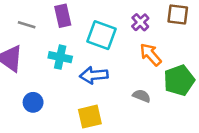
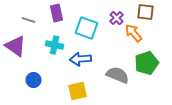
orange arrow: (151, 55) -> (134, 33), moved
gray semicircle: (142, 96) -> (118, 75), size x1.6

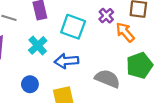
cyan cross: (55, 45) -> (38, 45), turned 36
blue circle: (34, 80) -> (30, 84), moved

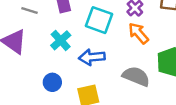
orange arrow: (125, 32) -> (139, 33), moved

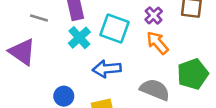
cyan cross: (61, 40) -> (79, 38), moved

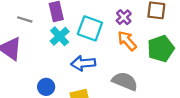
green pentagon: (193, 74) -> (161, 49), moved

